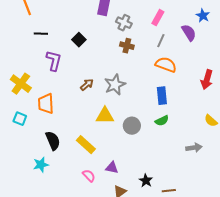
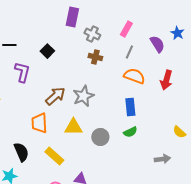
blue star: (203, 16) -> (177, 33), moved
red arrow: (207, 80) -> (166, 80), moved
brown arrow: (87, 85) -> (55, 96), size x1.5
orange trapezoid: (46, 104) -> (39, 123), moved

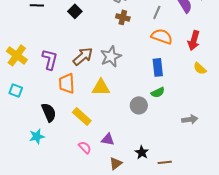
purple L-shape: (22, 72) -> (50, 59), moved
yellow semicircle: (179, 132) -> (200, 68), moved
gray circle: (100, 137) -> (139, 105), moved

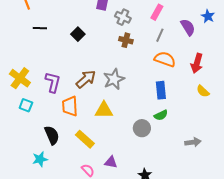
cyan square: (16, 90) -> (26, 105), moved

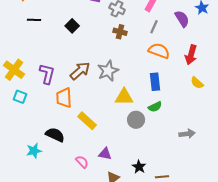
yellow triangle: (104, 110) -> (124, 97), moved
black semicircle: (52, 135) -> (55, 135), moved, turned -42
yellow rectangle: (85, 139) -> (87, 121), moved

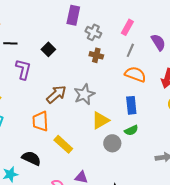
purple L-shape: (47, 74) -> (23, 69), moved
yellow triangle: (124, 97) -> (100, 120), turned -30

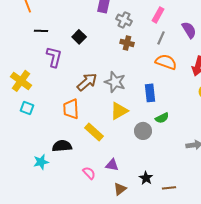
gray star: (84, 94) -> (115, 82), turned -30
blue rectangle: (131, 105) -> (150, 93), moved
yellow triangle: (100, 120) -> (119, 111), moved
black semicircle: (31, 158) -> (62, 146), turned -30

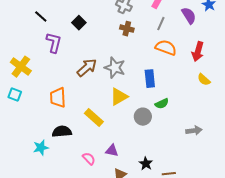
black line: (41, 31) -> (41, 17), turned 40
cyan square: (27, 108) -> (15, 95), moved
orange trapezoid: (71, 109) -> (58, 98), moved

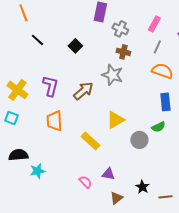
purple L-shape: (54, 43) -> (50, 86), moved
gray star: (115, 68) -> (112, 75), moved
blue rectangle: (150, 79) -> (165, 102), moved
black semicircle: (62, 132) -> (18, 155), moved

